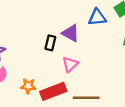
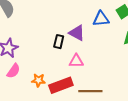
pink triangle: (70, 64) -> (76, 61), turned 42

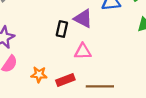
red rectangle: (61, 85) -> (65, 80), size x0.7

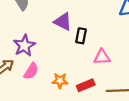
purple triangle: (83, 19) -> (63, 22), moved

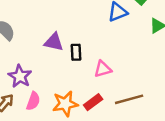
orange star: (60, 81) -> (65, 104), size x1.5

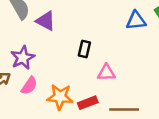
purple triangle: (54, 42) -> (46, 21), moved

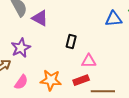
pink semicircle: (29, 86) -> (21, 82), moved
red rectangle: (88, 103) -> (81, 80), moved

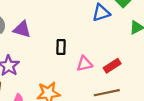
red rectangle: (81, 80) -> (112, 66), moved

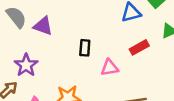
red rectangle: (112, 66) -> (139, 47), moved

